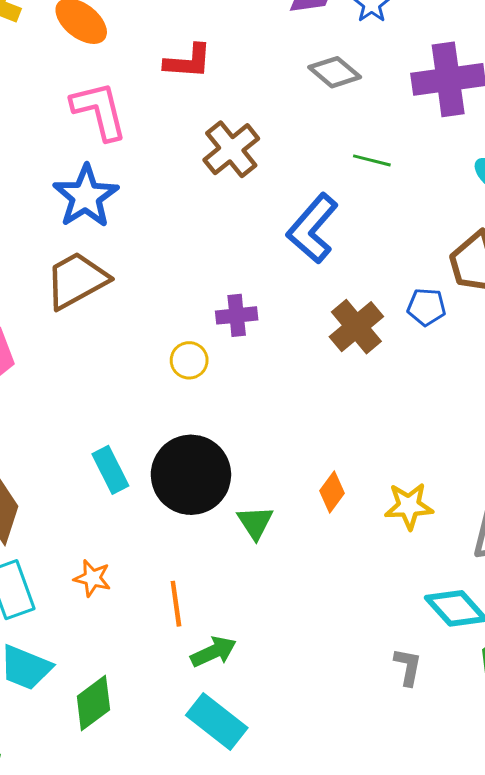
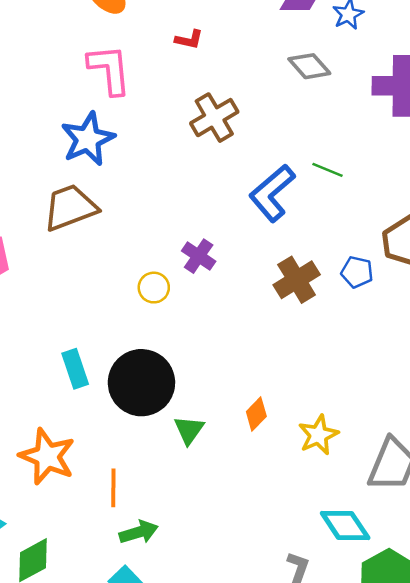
red L-shape: (188, 61) -> (189, 39), size x0.7
green line: (372, 160) -> (328, 170), moved
purple cross: (237, 315) -> (199, 256), turned 32
yellow star: (409, 506) -> (318, 435), turned -30
orange star: (92, 578) -> (47, 456), size x1.8

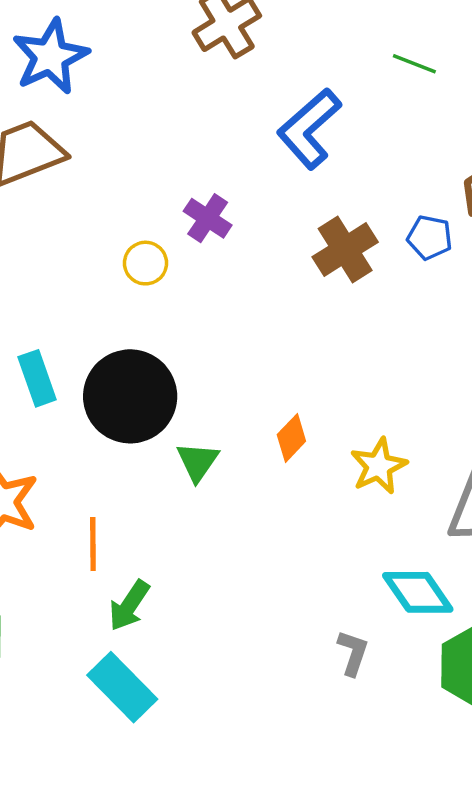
green line: (328, 170) -> (414, 64), moved
green arrow: (139, 532) -> (129, 606), turned 141

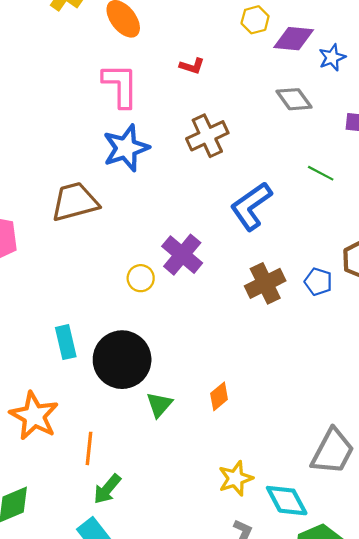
blue star: (50, 57) -> (126, 148), moved
purple cross: (208, 218) -> (182, 255), size x1.4
yellow star: (379, 466) -> (236, 478), moved

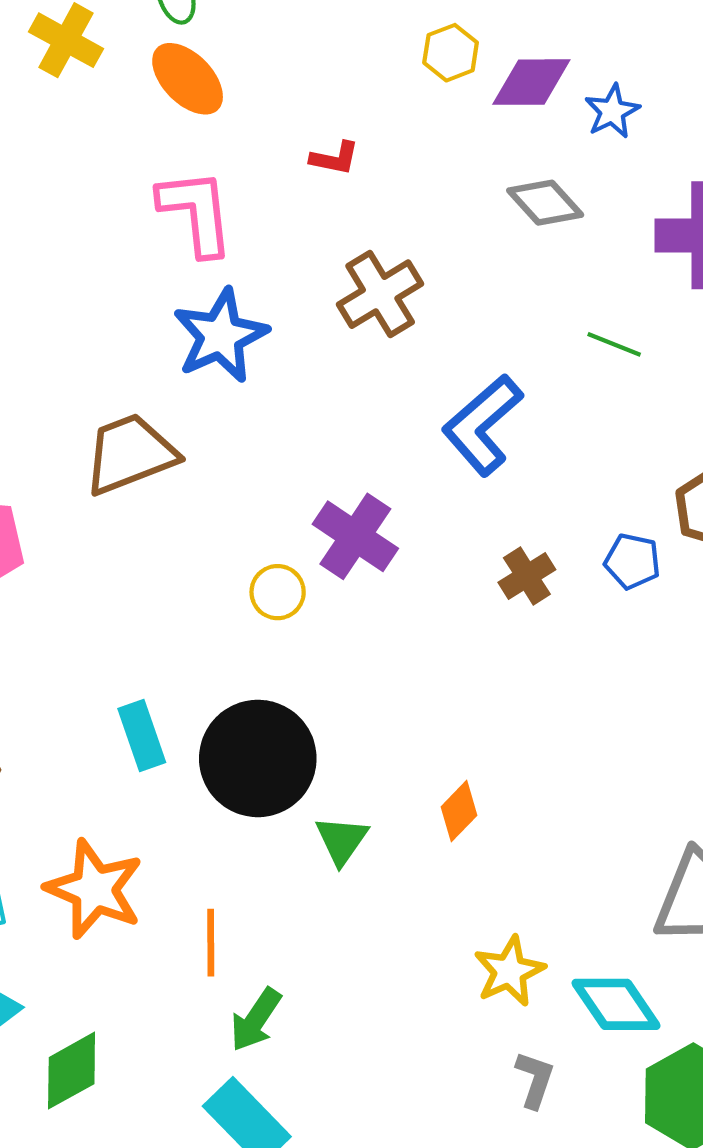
brown cross: (265, 283) -> (527, 576), size x0.7

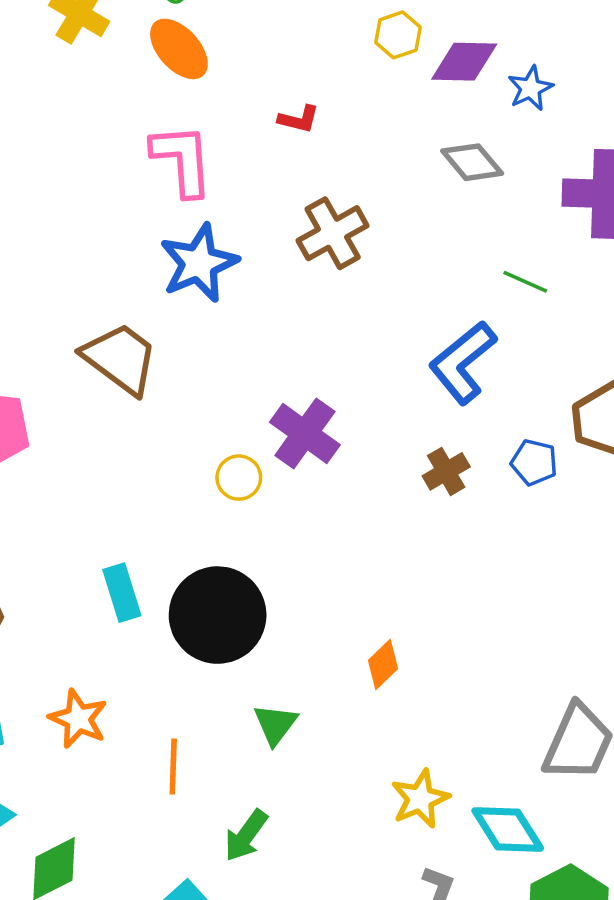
blue L-shape: (482, 425) -> (463, 362), moved
brown trapezoid: (130, 454) -> (120, 359), turned 56
green triangle: (342, 840) -> (275, 724), moved
orange star: (95, 889) -> (78, 719), size x0.7
green arrow: (256, 1020) -> (246, 836), moved

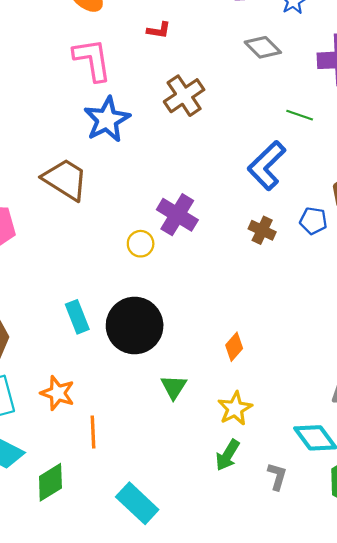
brown cross: (446, 471) -> (262, 230), turned -30
orange line: (173, 766) -> (93, 432), moved
yellow star: (420, 799) -> (235, 408), moved
green arrow: (246, 836) -> (228, 455), moved

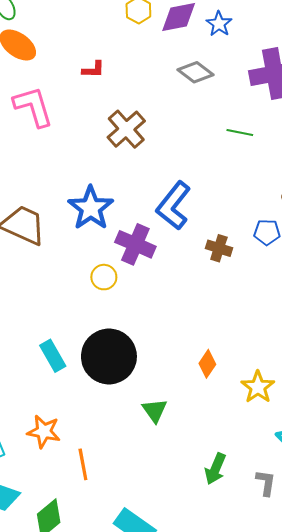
blue star: (107, 120) -> (91, 208), moved
blue L-shape: (267, 165) -> (174, 206), moved
yellow star: (235, 408) -> (258, 387), moved

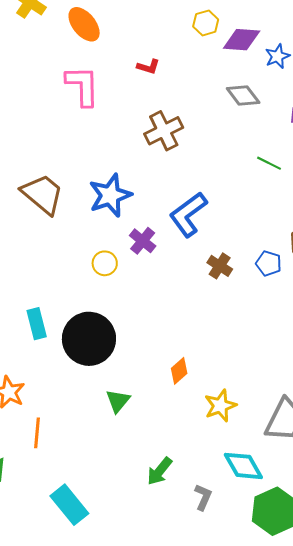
purple cross: (135, 244) -> (143, 241), size x0.7

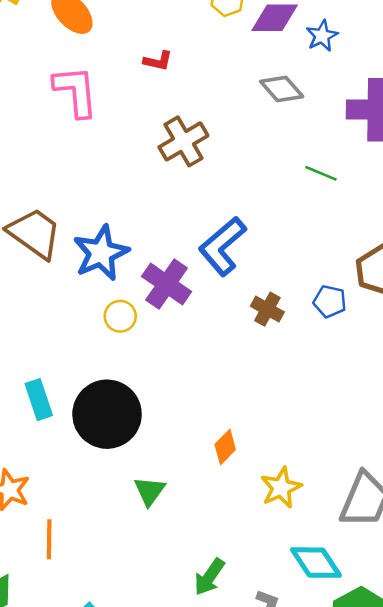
blue star: (110, 195) -> (101, 253), moved
purple cross: (143, 241) -> (167, 284), size x1.4

